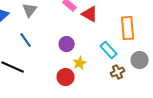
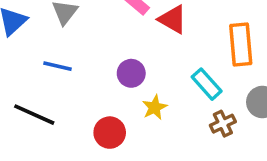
blue line: (26, 40) -> (58, 66), turned -42
red circle: (66, 77) -> (110, 133), moved

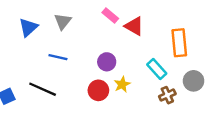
red circle: (110, 133) -> (98, 90), moved

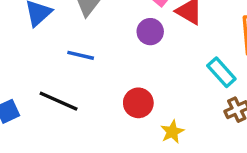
purple circle: (107, 62) -> (150, 32), moved
yellow star: (122, 84) -> (172, 132), moved

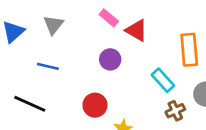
purple circle: (150, 32) -> (110, 59), moved

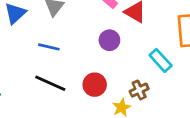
black line: (30, 104) -> (50, 83), moved
brown cross: (175, 111) -> (139, 90), moved

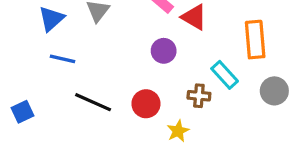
blue line: (49, 47) -> (63, 59), moved
brown cross: (139, 90) -> (199, 96), moved, turned 30

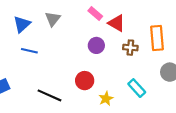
cyan rectangle: (225, 75) -> (137, 88), moved
brown cross: (199, 96) -> (130, 48), moved
black line: (93, 102) -> (50, 95), moved

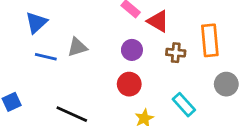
gray triangle: (53, 19) -> (77, 47), moved, turned 35
red circle: (85, 81) -> (129, 84), moved

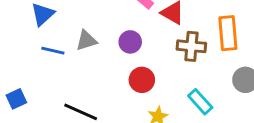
purple circle: (132, 50) -> (130, 42), moved
brown cross: (176, 53) -> (191, 46), size x1.4

